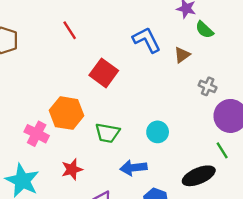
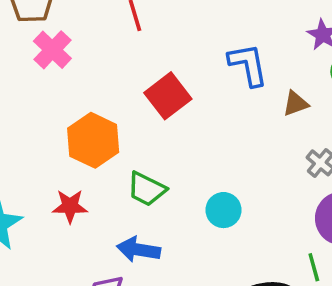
pink cross: (37, 134) -> (52, 50), moved
blue arrow: (133, 168) -> (139, 250), moved
red star: (72, 169) -> (70, 206), moved

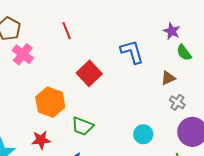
brown triangle: (296, 104) -> (168, 78), moved
cyan circle: (223, 210) -> (143, 134), moved

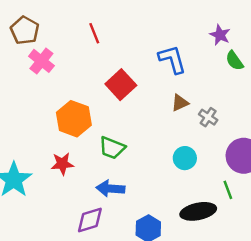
brown triangle: (168, 78) -> (180, 103), moved
gray cross: (177, 102) -> (208, 117), moved

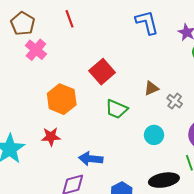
red line: (94, 33) -> (69, 19), moved
blue L-shape: (172, 59) -> (147, 22), moved
green trapezoid: (112, 148) -> (117, 109), moved

